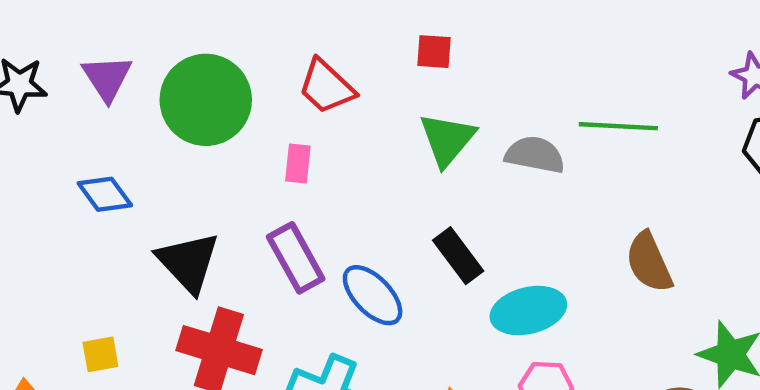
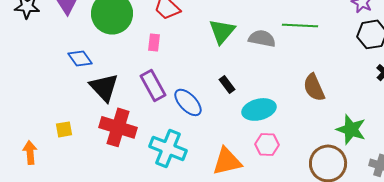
blue diamond: (105, 194) -> (80, 58), moved
black rectangle: (458, 256) -> (227, 84), size x0.7

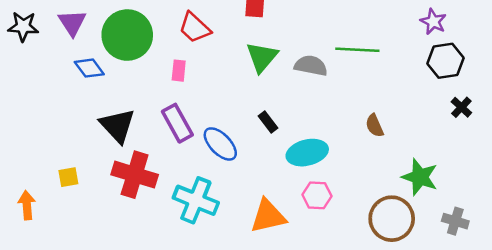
blue diamond: (80, 58) -> (89, 68), moved
brown semicircle: (314, 87) -> (375, 126), size x0.7

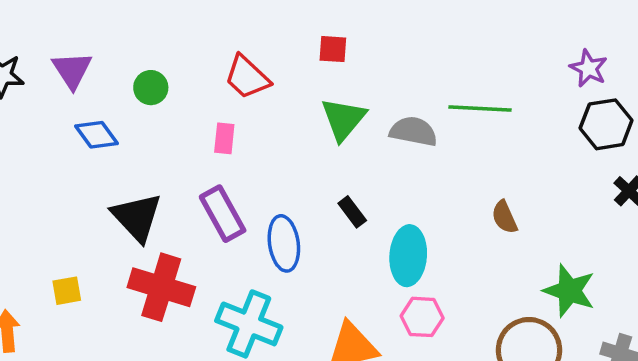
green circle: (127, 35) -> (151, 88), size x0.5
blue ellipse: (220, 144) -> (284, 243), turned 36
cyan ellipse: (307, 153) -> (408, 256), turned -72

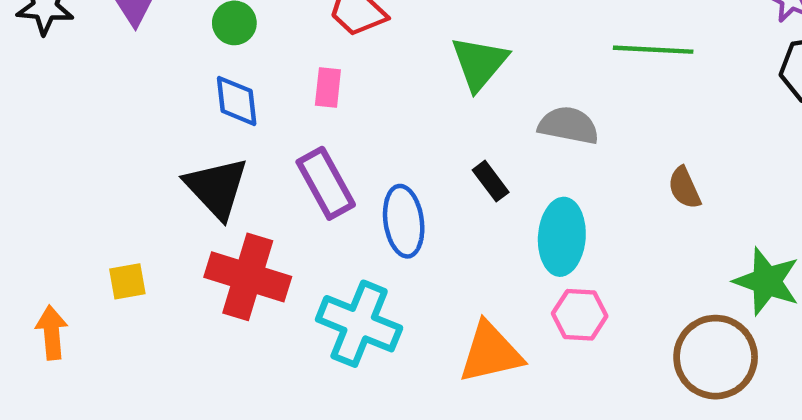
gray semicircle: (413, 131) -> (569, 125), moved
blue diamond: (97, 135) -> (237, 101), moved, turned 30

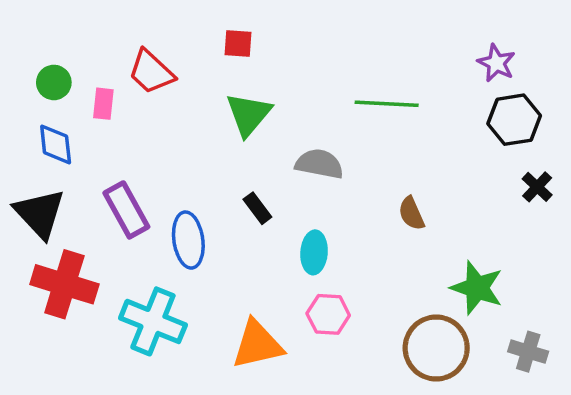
pink rectangle: (328, 88) -> (103, 104), moved
cyan ellipse: (562, 237) -> (314, 252), size x0.7

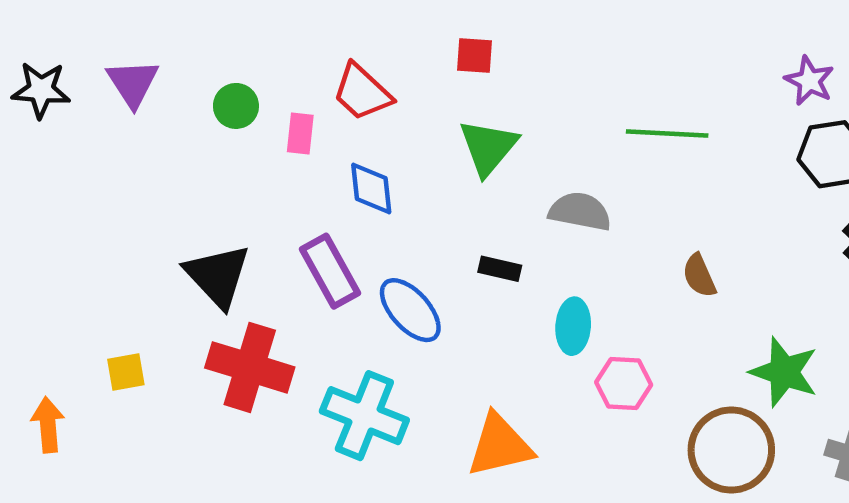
blue diamond: (56, 144) -> (371, 189), moved
black rectangle: (257, 208) -> (500, 269), turned -40
blue ellipse: (188, 240) -> (410, 310), turned -34
pink hexagon: (328, 314) -> (624, 383), moved

